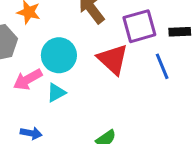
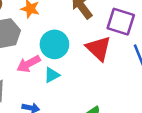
purple square: (139, 26) -> (121, 22), turned 32

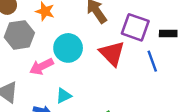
cyan triangle: (52, 75) -> (64, 96), moved

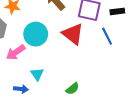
cyan triangle: (64, 96) -> (37, 74), turned -32

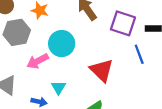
red triangle: (73, 34) -> (102, 70), moved

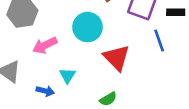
cyan circle: (62, 44) -> (88, 27), moved

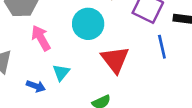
pink arrow: (45, 45) -> (41, 38), turned 80

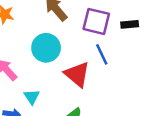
blue line: (162, 47) -> (102, 54), moved

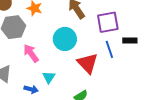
purple square: (96, 21) -> (108, 22), turned -30
black rectangle: (130, 24) -> (130, 41), moved

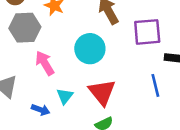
blue line: (109, 49) -> (155, 85), moved
red triangle: (88, 63) -> (102, 92), moved

